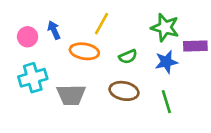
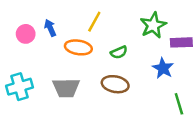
green star: (165, 28) -> (153, 25), turned 30
blue star: (166, 62) -> (163, 68), moved, turned -30
cyan cross: (33, 78) -> (20, 87), moved
green line: (166, 102) -> (179, 104), moved

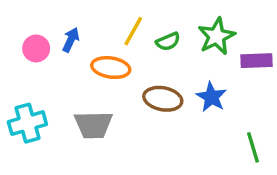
blue arrow: (50, 28) -> (71, 40), turned 49
green semicircle: (119, 52) -> (168, 42), moved
blue star: (163, 68) -> (211, 97), moved
brown ellipse: (115, 84) -> (163, 99), moved

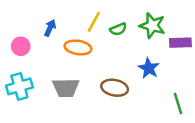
green star: (217, 36) -> (152, 26), turned -30
pink circle: (36, 48) -> (21, 46), moved
brown ellipse: (163, 99) -> (115, 88), moved

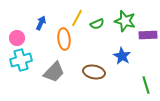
orange ellipse: (78, 47) -> (64, 39), turned 75
cyan cross: (19, 86) -> (21, 60), moved
gray trapezoid: (66, 88) -> (54, 72), turned -45

